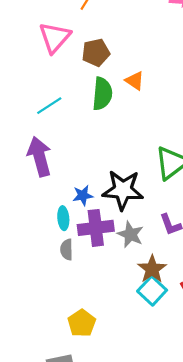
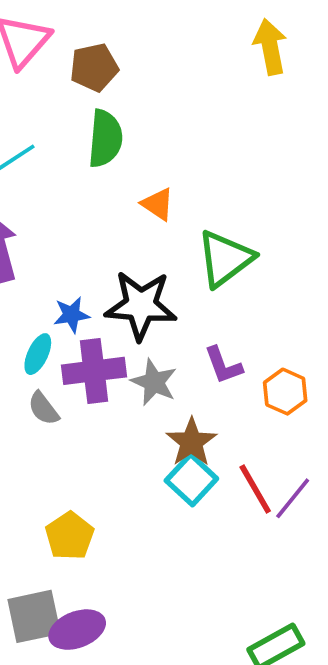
orange triangle: (135, 81) -> (158, 204), moved
cyan ellipse: (63, 218) -> (38, 354), turned 30
gray semicircle: (67, 250) -> (43, 408), turned -36

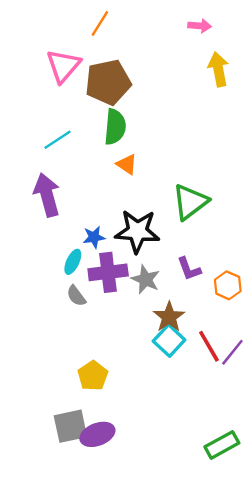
brown pentagon: (94, 67) -> (108, 82), size x1.5
orange triangle: (158, 204) -> (127, 164), moved

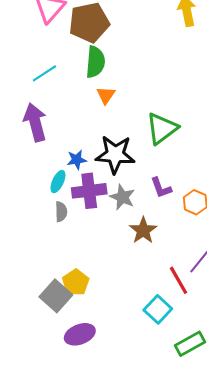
orange triangle: (127, 164) -> (106, 95), turned 30
gray semicircle: (76, 296) -> (61, 212), turned -144
cyan square: (169, 340) -> (158, 309), moved
red line: (209, 346) -> (179, 280), moved
gray square: (70, 426) -> (56, 296), moved, turned -36

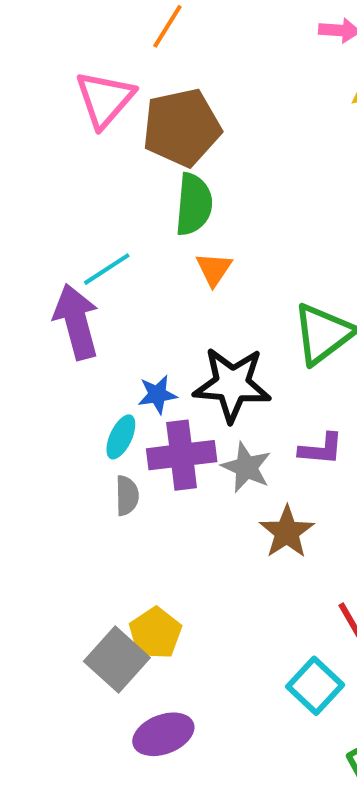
cyan line: (44, 73) -> (107, 269), moved
purple L-shape: (161, 188) -> (321, 449), turned -65

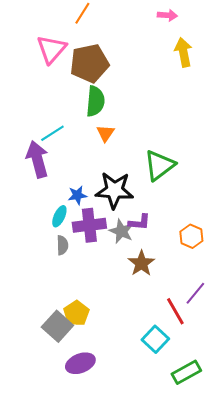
purple L-shape: (321, 449) -> (139, 222), moved

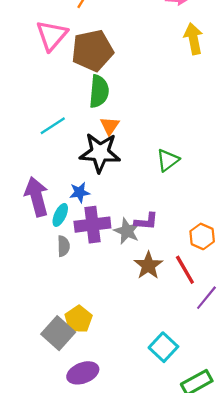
purple arrow: (37, 159) -> (37, 197), moved
green triangle: (159, 165) -> (168, 160), size x0.7
black star: (114, 190) -> (100, 153), moved
red line: (175, 311) -> (185, 270), moved

